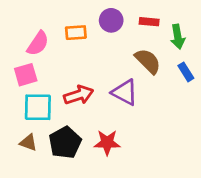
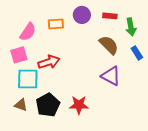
purple triangle: (125, 92) -> (111, 76), moved
red arrow: (79, 95) -> (49, 62), moved

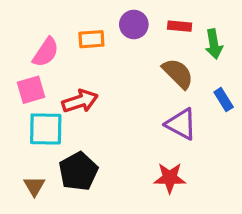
blue rectangle: (137, 53) -> (224, 100), moved
brown triangle: (21, 105) -> (34, 186), moved, turned 40
red star: (79, 105) -> (170, 178), moved

